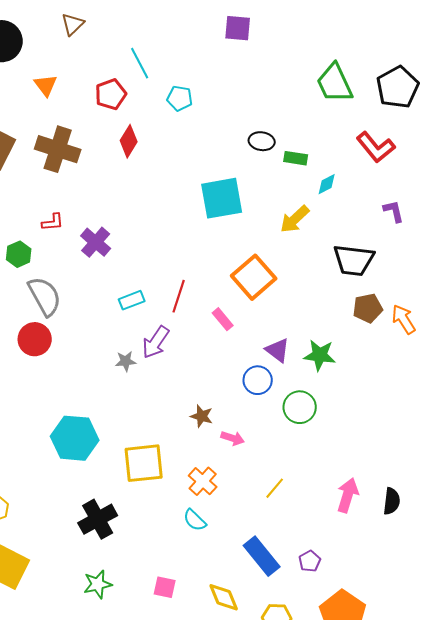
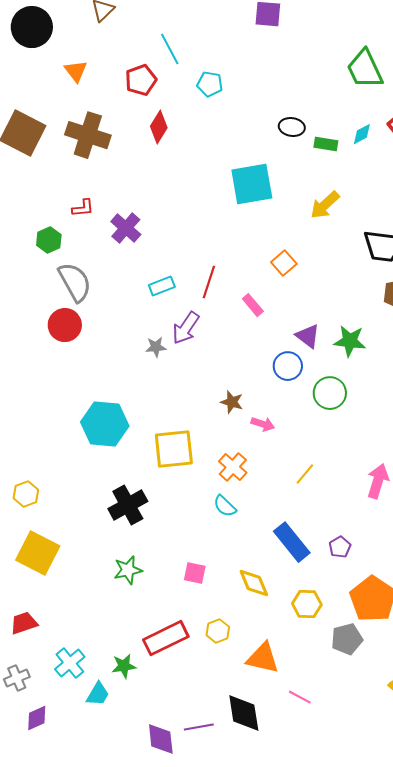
cyan diamond: (327, 184) -> (362, 134), moved
orange square: (254, 277) -> (284, 263), size x0.6

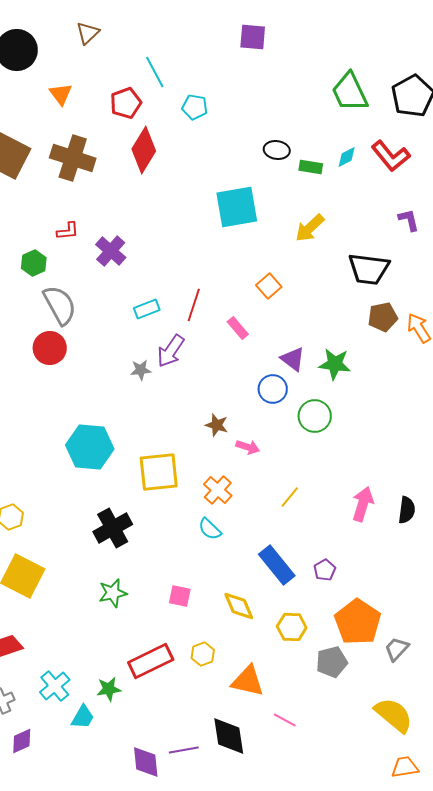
red diamond: (159, 127) -> (144, 150), size x1.4

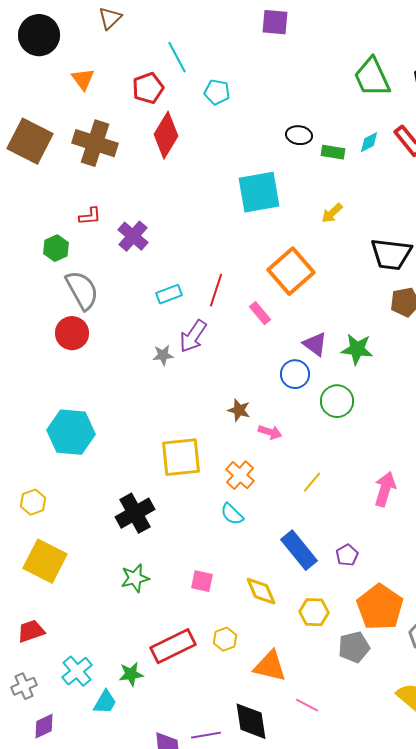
yellow arrow: (310, 228) -> (332, 213), size x0.7
orange square: (269, 286) -> (291, 271), size x1.8
cyan hexagon: (90, 447) -> (71, 432), moved

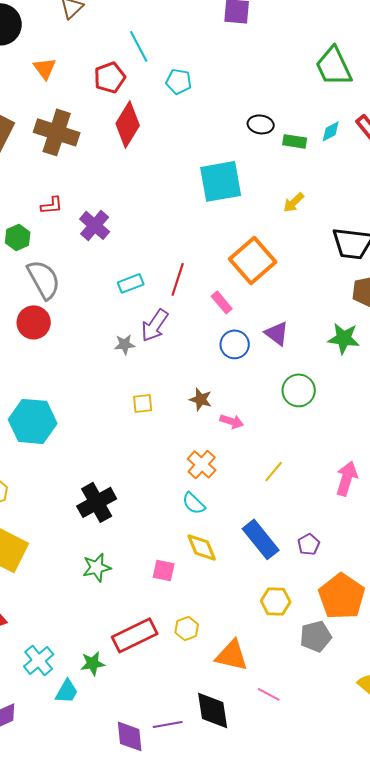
green star: (357, 349) -> (344, 338), moved
blue circle: (295, 374) -> (235, 344), moved
yellow square: (181, 457) -> (143, 403), moved, size x0.5
yellow diamond: (261, 591) -> (202, 547), moved

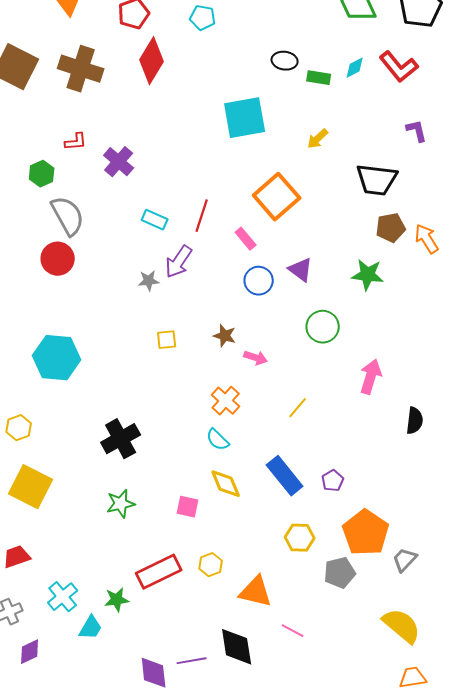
cyan rectangle: (131, 283) -> (155, 220), turned 45
pink arrow: (347, 478) -> (371, 377), moved

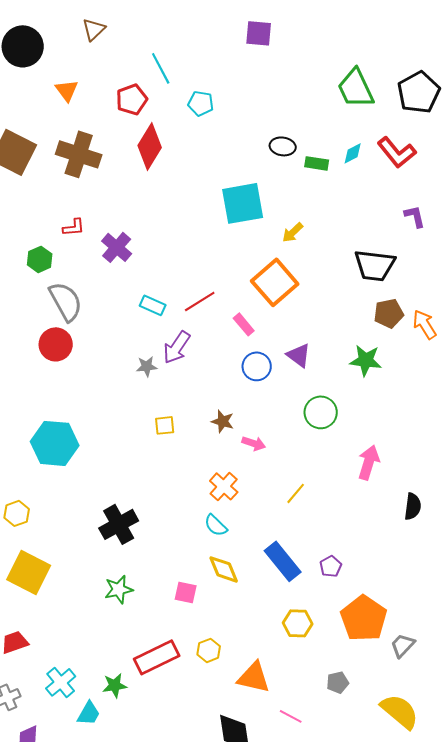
yellow arrow: (318, 139) -> (293, 232), moved
red line: (202, 216) -> (200, 301), turned 40
gray pentagon: (340, 573) -> (338, 682), moved, size x0.7

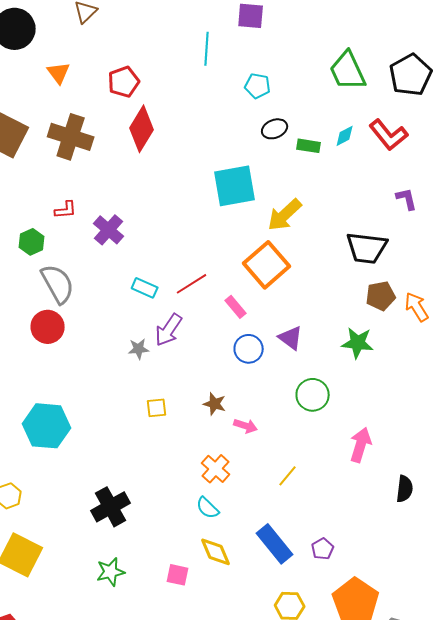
cyan line: (161, 68) -> (207, 49), moved, turned 32
cyan pentagon: (201, 103) -> (258, 86), moved
black ellipse: (283, 146) -> (275, 129), turned -30
yellow arrow: (293, 232) -> (285, 215), size x1.6

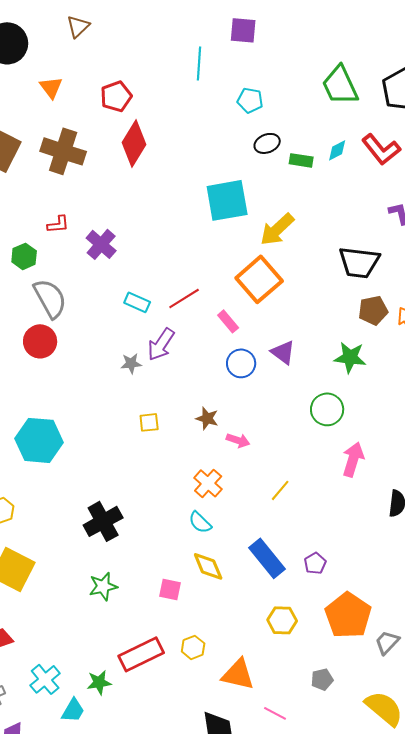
green circle: (313, 395) -> (327, 409), moved

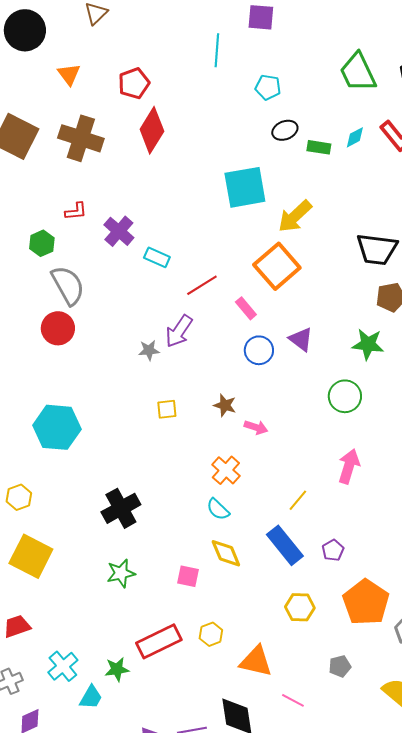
cyan rectangle: (137, 302) -> (157, 257), moved
pink arrow: (353, 459) -> (349, 466), moved
yellow line: (280, 490) -> (298, 500), moved

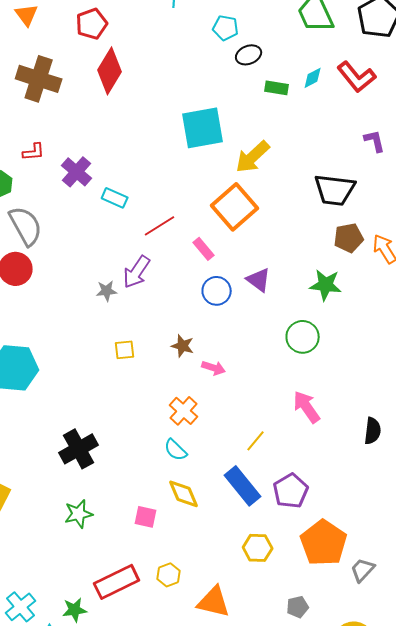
black ellipse: (285, 130) -> (249, 55), moved
pink arrow: (349, 466) -> (307, 407), turned -52
purple pentagon: (333, 550) -> (291, 491), size x1.6

